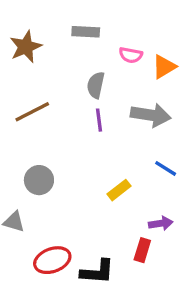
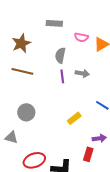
brown star: (26, 47) -> (21, 43), moved
brown line: (32, 112) -> (22, 71), turned 40
gray arrow: (151, 115) -> (82, 73), moved, size x0.6

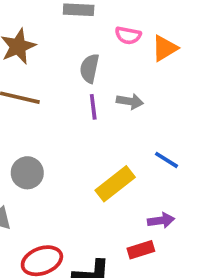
yellow rectangle: (74, 118) -> (115, 184), size x1.5
red rectangle: (88, 154) -> (141, 250), turned 56

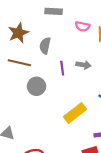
gray semicircle: (90, 68) -> (45, 46), moved
gray circle: (27, 173) -> (37, 86), moved

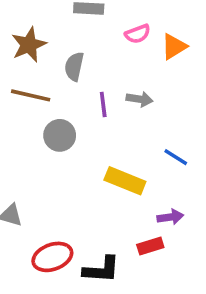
pink semicircle: (82, 26) -> (138, 34), turned -32
yellow rectangle: (75, 113) -> (125, 181), turned 60

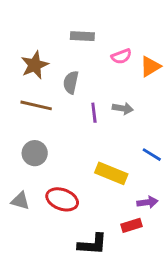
gray circle: (60, 135) -> (35, 153), moved
red ellipse: (52, 257) -> (62, 199), moved, turned 40

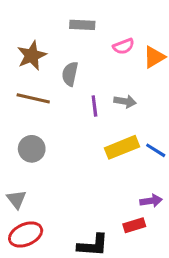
yellow rectangle: (111, 173) -> (122, 147), moved, turned -44
red ellipse: (62, 199) -> (26, 235), moved, turned -44
gray triangle: (20, 201) -> (16, 199), turned 36

